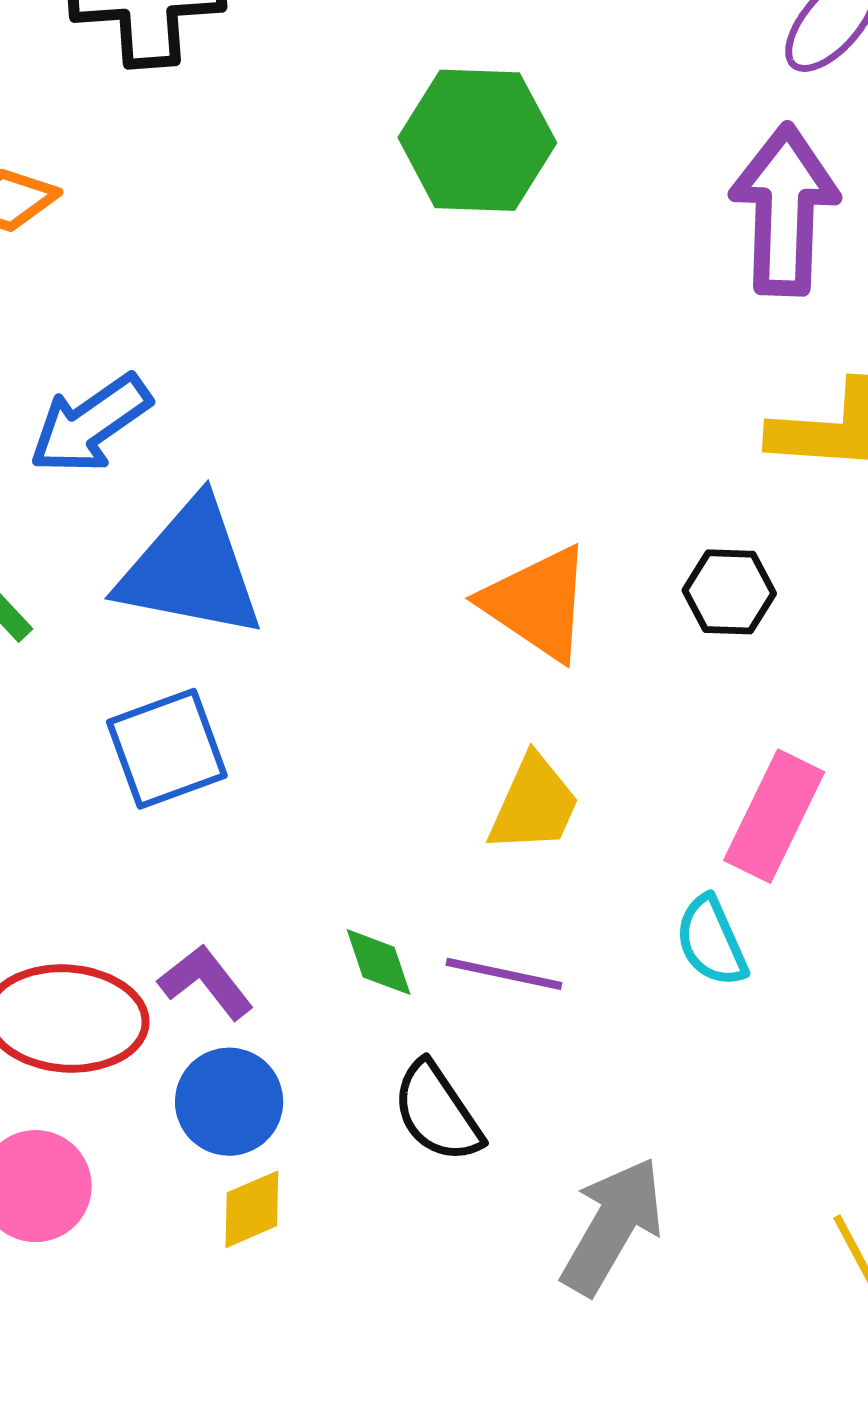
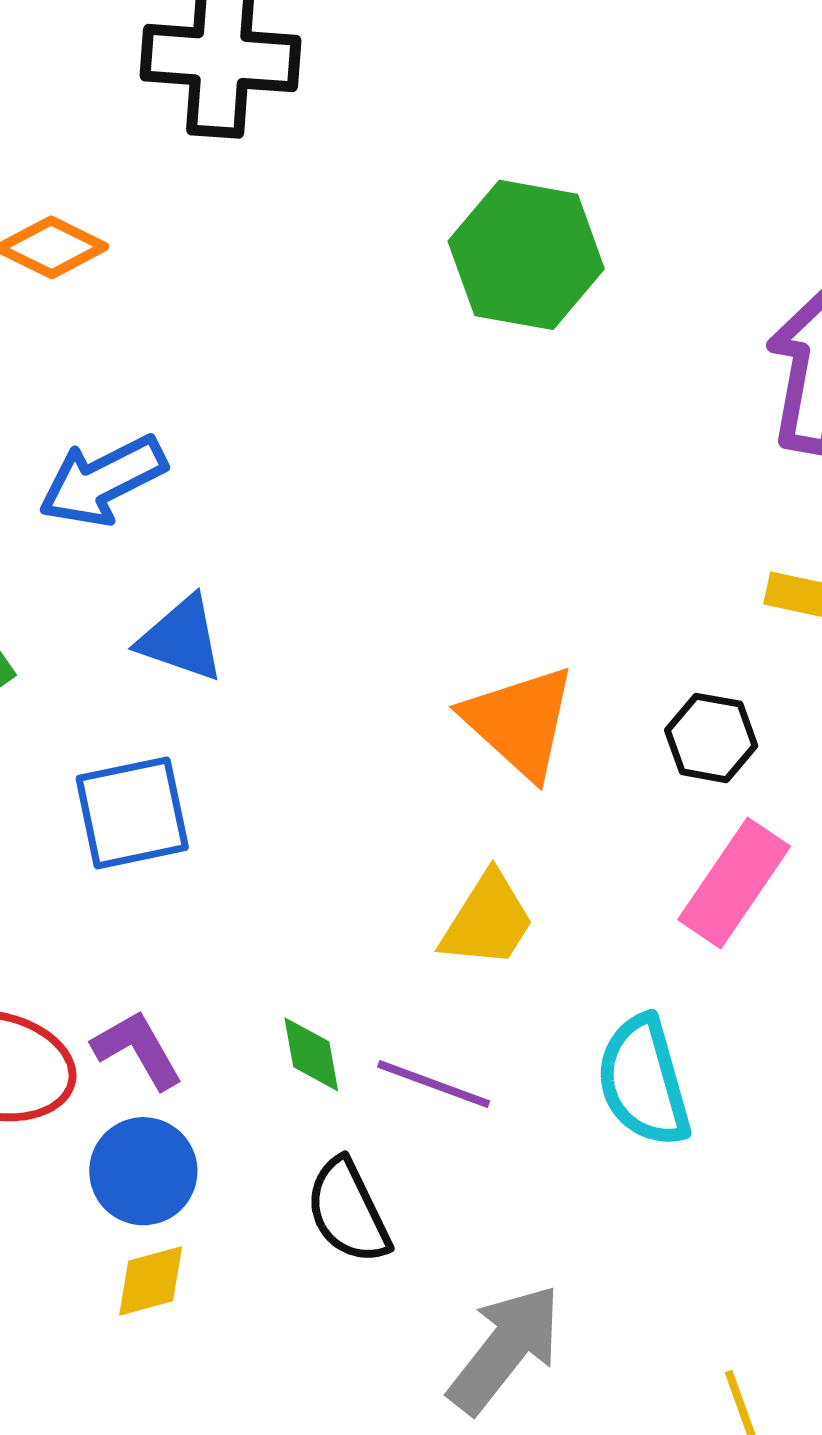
blue triangle: (191, 569) -> (181, 639), size x0.6
pink rectangle: (774, 816) -> (734, 883), moved
cyan semicircle: (711, 941) -> (644, 1081), size x1.4

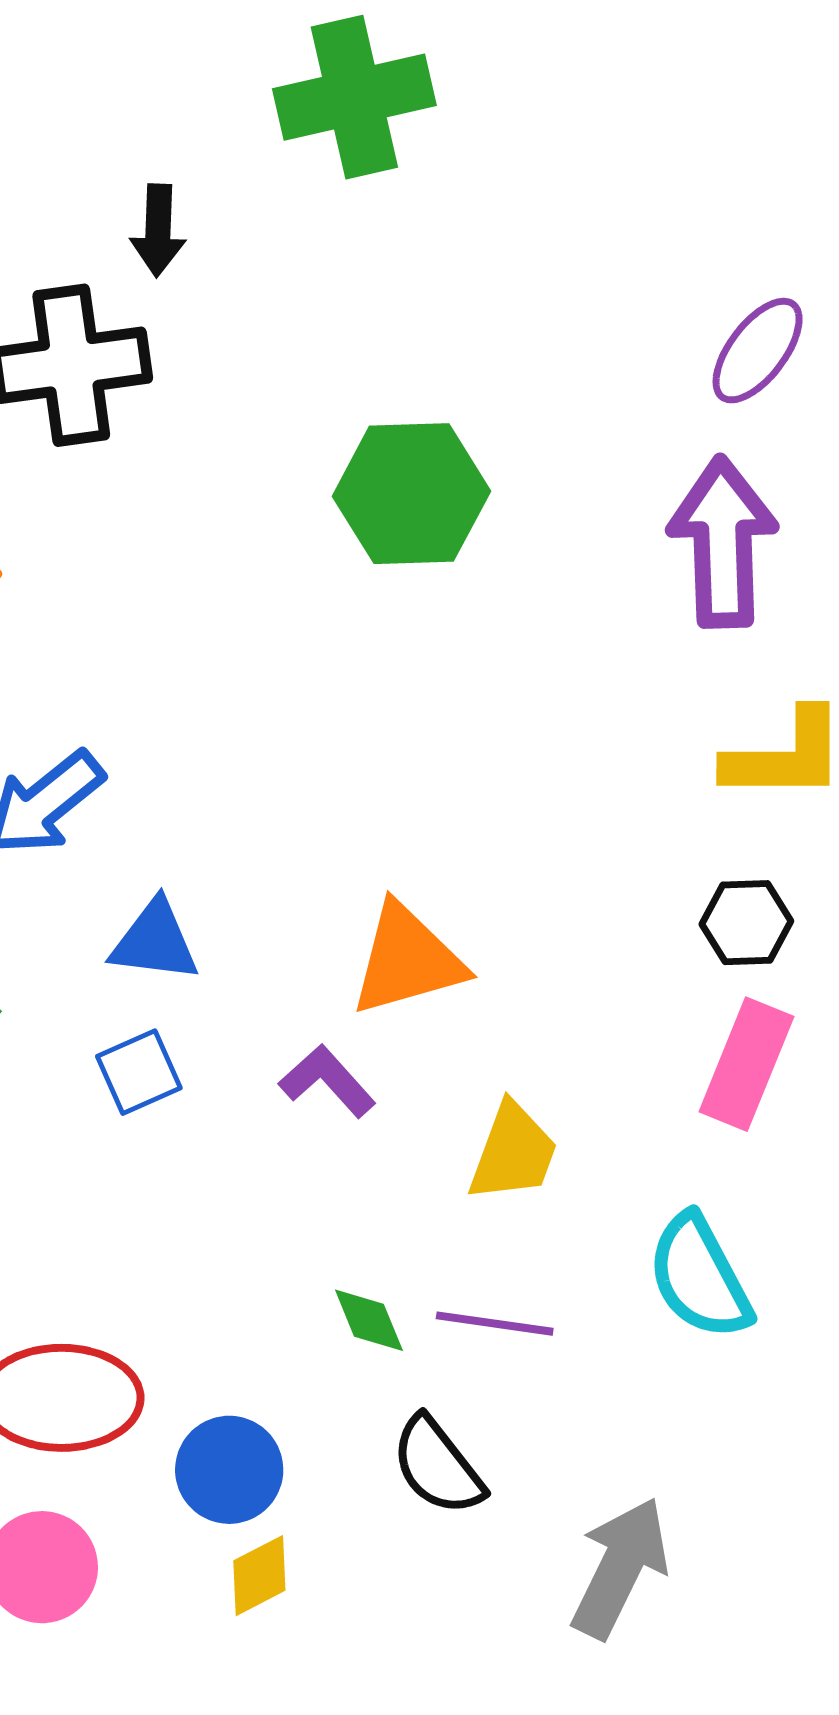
orange triangle: (520, 722) -> (407, 960), moved, turned -46
black hexagon: (711, 738) -> (746, 923), moved
blue square: (132, 813) -> (139, 1072), moved, size x0.7
purple L-shape: (138, 1050) -> (327, 1081), moved

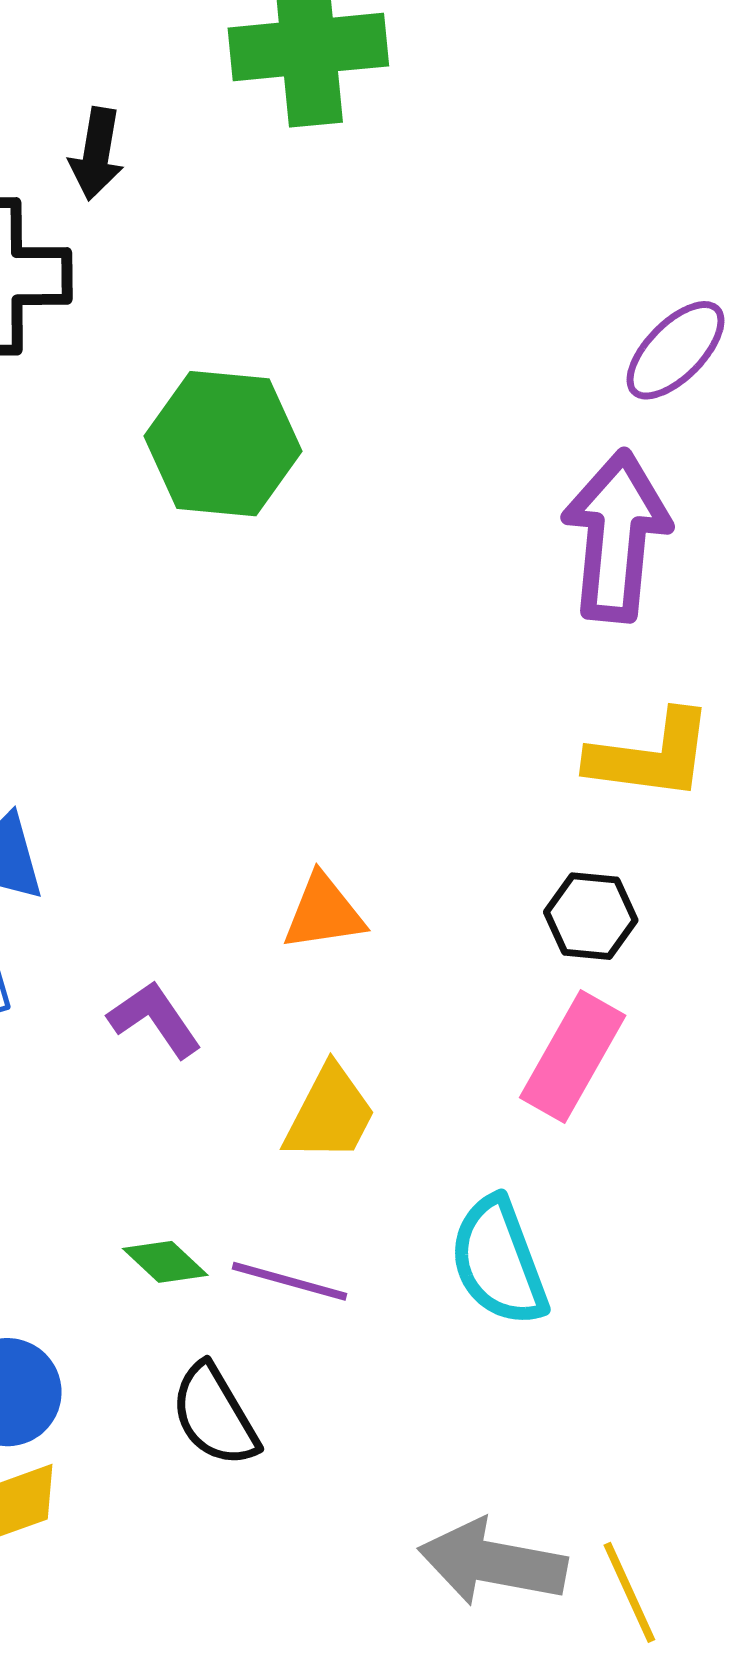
green hexagon: (411, 494) -> (223, 444), moved
orange triangle: (407, 960) -> (324, 912), moved, size x0.7
green diamond: (369, 1320) -> (165, 1262), turned -32
gray arrow: (620, 1568) -> (492, 1562), moved, turned -113

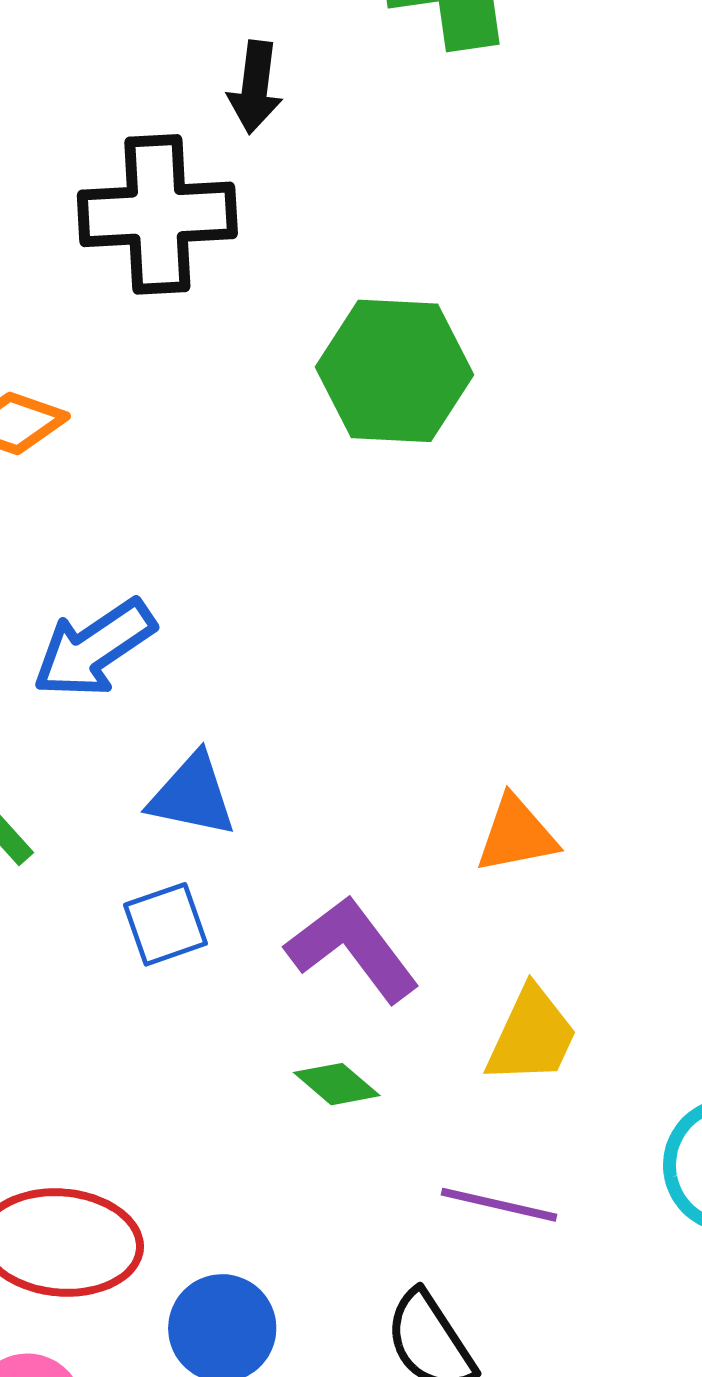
purple L-shape: (155, 1019) -> (353, 949), size x1.4
green diamond: (165, 1262) -> (337, 1084), moved

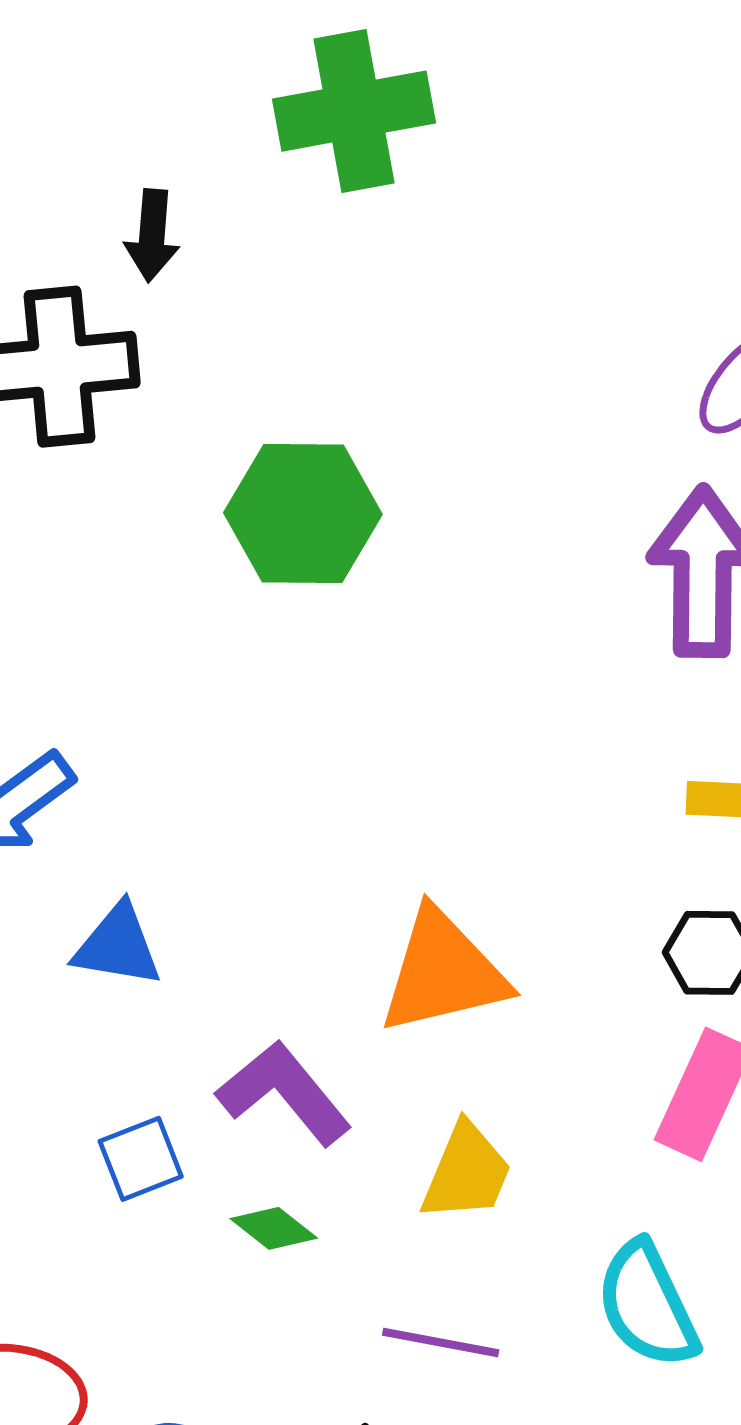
orange triangle: (516, 835) -> (443, 972), size x1.6
blue square: (166, 924) -> (141, 1159), moved

